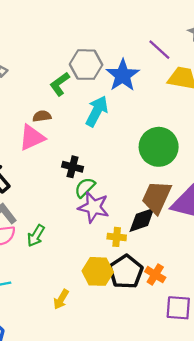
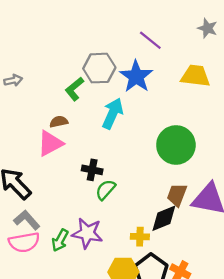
purple line: (159, 50) -> (150, 40), moved
brown trapezoid: (157, 197) -> (177, 195), size x0.7
purple star: (94, 207) -> (87, 233), moved

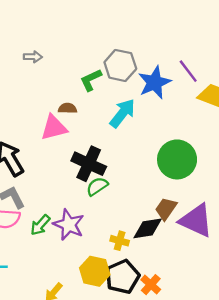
purple line: (150, 40) -> (188, 71), moved
black cross: (92, 170) -> (89, 164), size x1.6

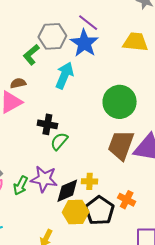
purple line: (188, 71) -> (88, 23), moved
black cross: (89, 164) -> (47, 124), size x0.7
brown trapezoid: (166, 209) -> (121, 145), size x1.5
black diamond: (148, 228) -> (67, 191), moved
orange cross: (151, 285) -> (127, 200), moved

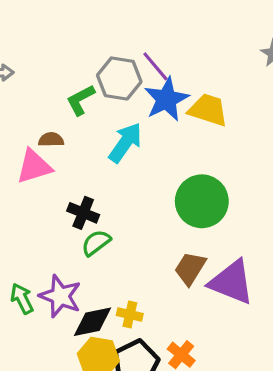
purple line: (88, 23) -> (155, 66), moved
yellow trapezoid: (135, 42) -> (208, 110), moved
brown trapezoid: (121, 145) -> (190, 268), size x0.7
green arrow: (21, 185) -> (22, 299), turned 114

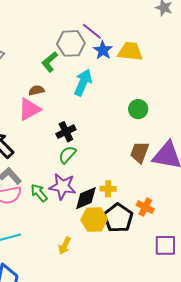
blue star: (166, 99) -> (103, 50), size x0.7
green circle: (202, 201) -> (138, 109), size x0.6
black cross: (83, 213) -> (66, 132), turned -36
green semicircle: (96, 243) -> (67, 155), moved

